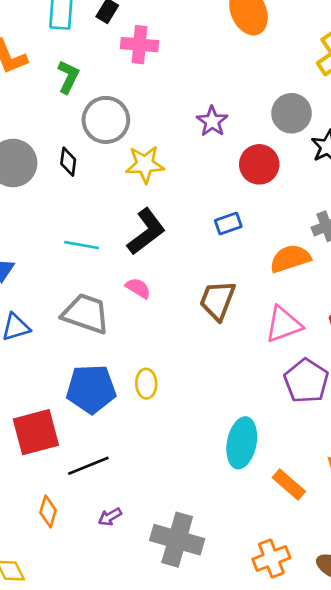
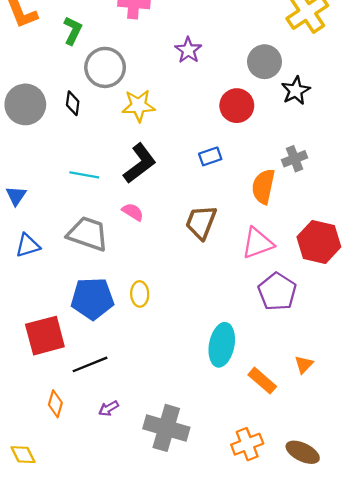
purple star: (212, 121) -> (188, 50), moved
orange semicircle: (290, 259) -> (263, 186), turned -60

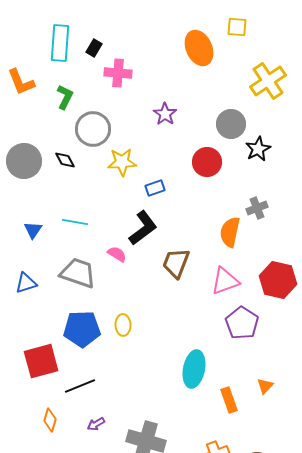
black diamond: (73, 103) -> (65, 160), turned -35
blue rectangle: (210, 156) -> (155, 188), moved
black L-shape: (140, 163) -> (143, 228), moved
blue triangle: (16, 196) -> (33, 230), moved
orange rectangle: (262, 381) -> (229, 400), turned 30

